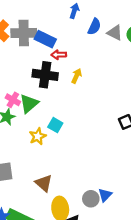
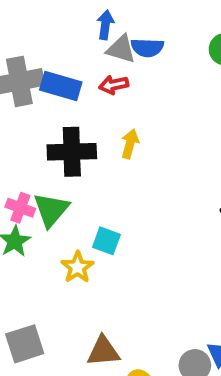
blue semicircle: (94, 27) -> (147, 48), turned 77
gray triangle: (115, 33) -> (121, 49), moved
red arrow: (59, 55) -> (114, 85), moved
brown triangle: (44, 183) -> (103, 351), turned -36

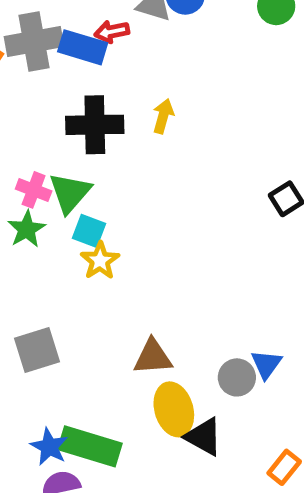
red arrow: (114, 85) -> (112, 32), moved
cyan square: (106, 241) -> (89, 231), moved
brown triangle: (103, 351) -> (153, 357), moved

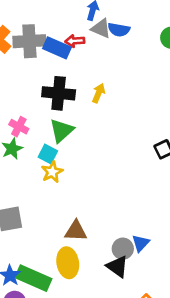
green triangle: (70, 193) -> (62, 131), moved
yellow ellipse: (174, 409) -> (68, 263), moved
black triangle: (204, 437) -> (117, 267), moved

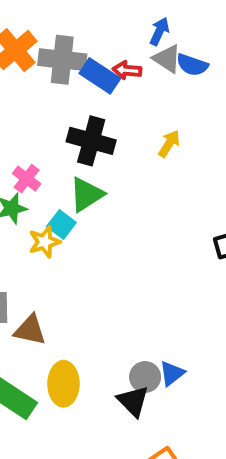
yellow arrow: (99, 93) -> (169, 144), moved
yellow star: (52, 172) -> (44, 242), moved
brown triangle: (76, 231) -> (30, 330), moved

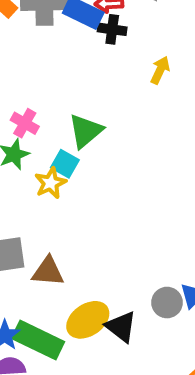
black cross: (91, 141) -> (112, 29), moved, size x0.6
yellow ellipse: (63, 384) -> (88, 320), turned 63
black triangle: (133, 401) -> (121, 327), moved

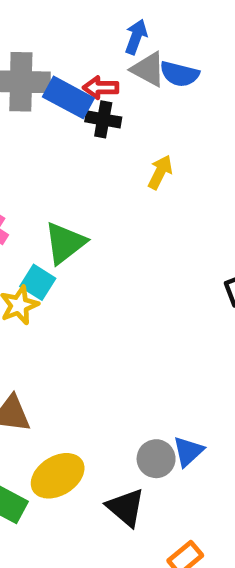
black triangle: (121, 327) -> (126, 508), moved

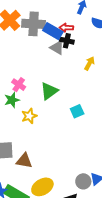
gray triangle: (148, 69) -> (57, 48), moved
cyan square: (38, 282) -> (77, 111), moved, turned 32

